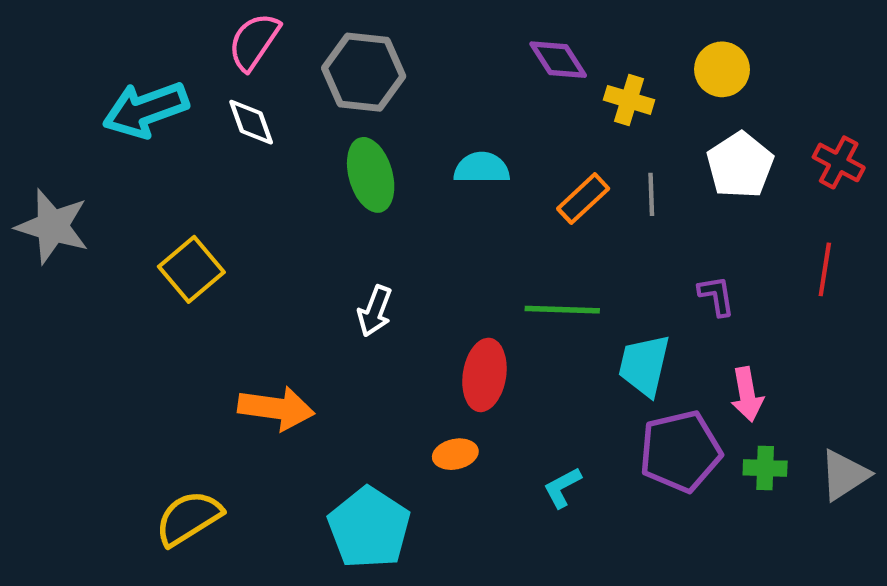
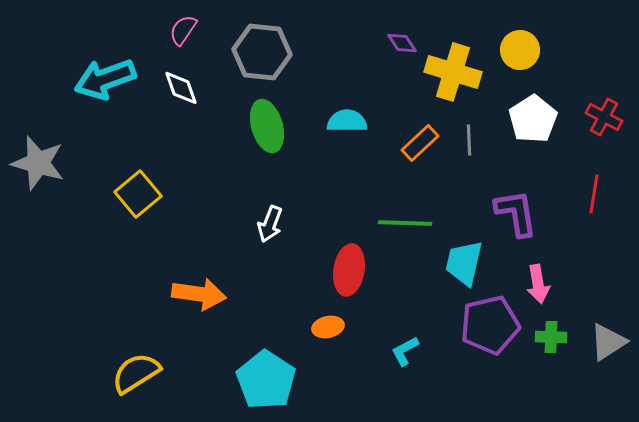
pink semicircle: (254, 42) -> (183, 30), size x0.7
purple diamond: (558, 60) -> (402, 43), size x0.7
yellow cross: (629, 100) -> (453, 72), size x1.6
purple L-shape: (716, 296) -> (516, 213), size x1.6

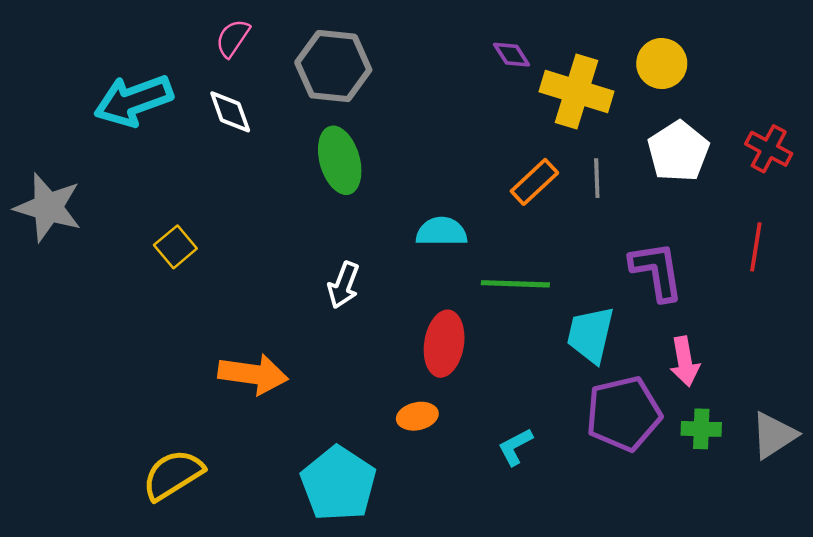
cyan semicircle: (347, 121) -> (442, 232), moved
yellow square: (138, 194) -> (175, 247), size x0.7

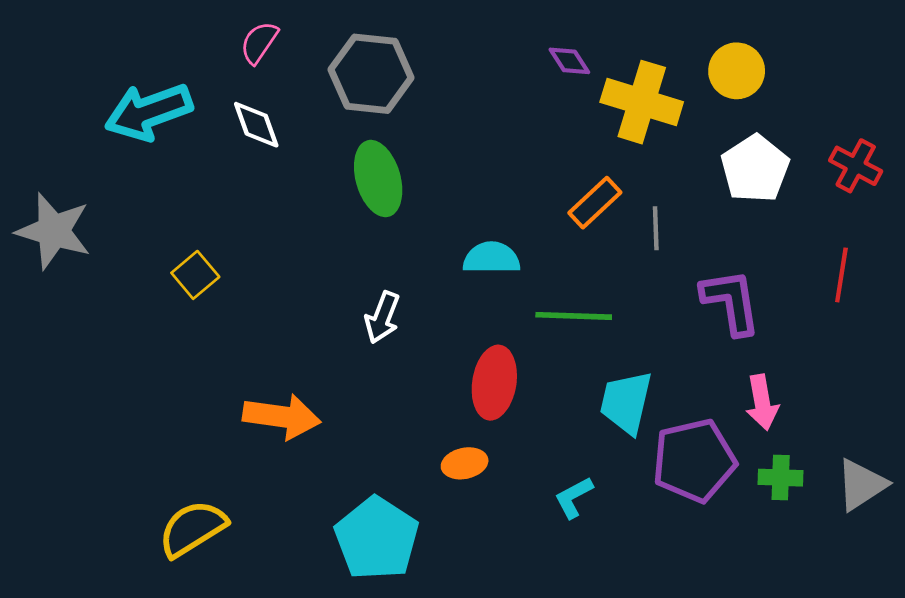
gray line: (597, 178) -> (656, 228), moved
cyan trapezoid: (590, 335) -> (626, 402), moved

